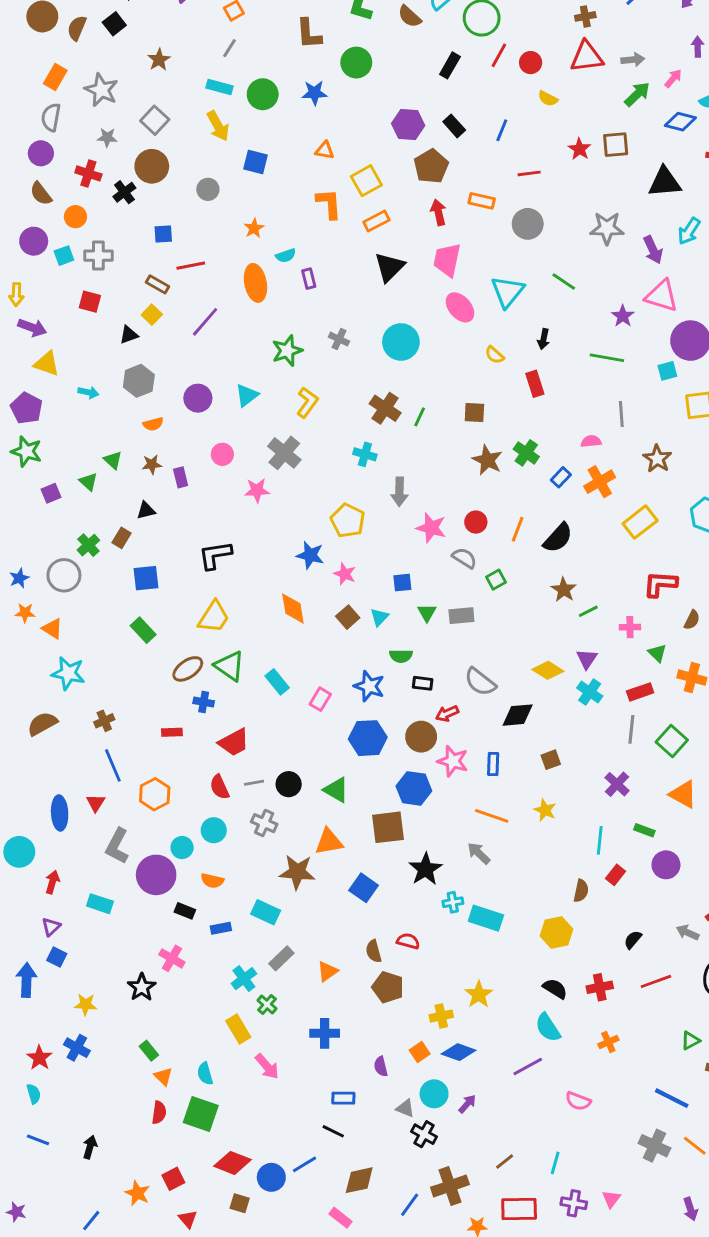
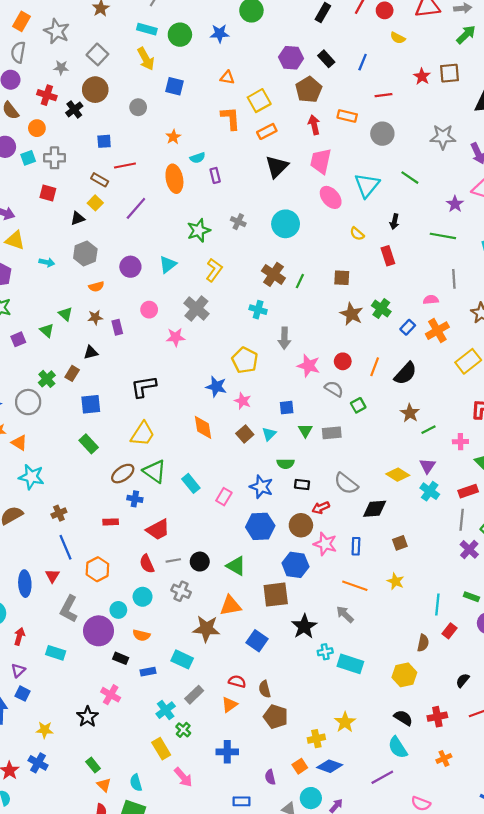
purple cross: (617, 784) -> (469, 549), moved
red semicircle: (408, 941) -> (237, 681), moved

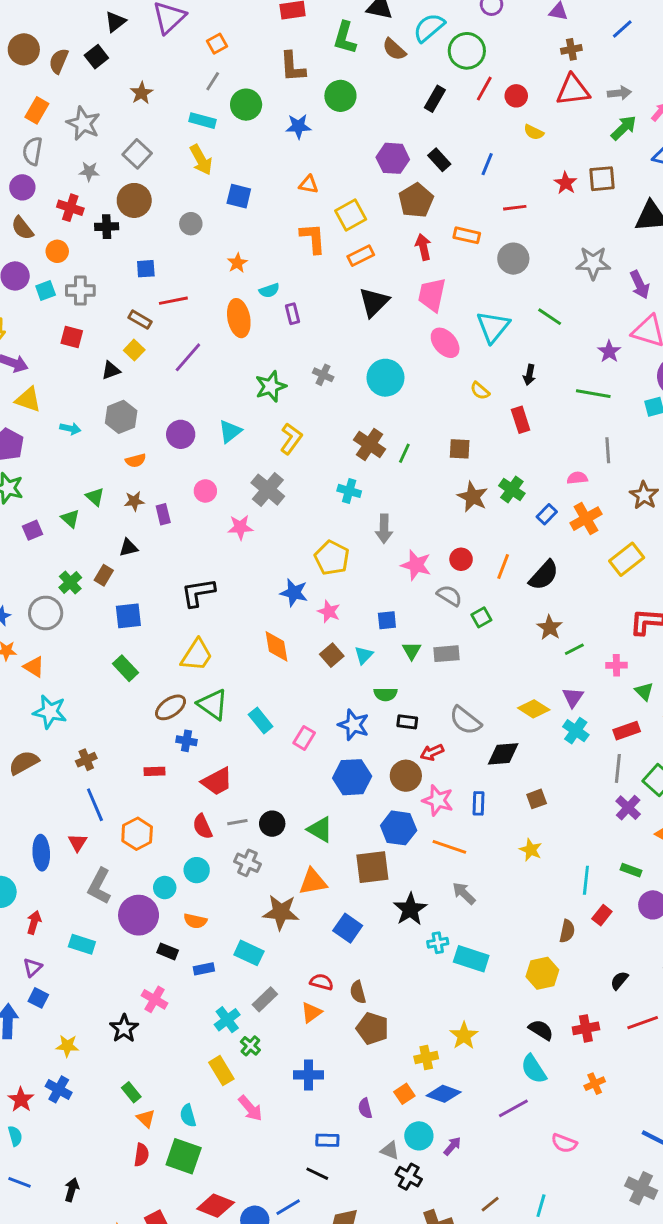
green circle: (180, 35) -> (246, 105), moved
black cross: (74, 109) -> (107, 227), turned 35
orange line: (355, 586) -> (449, 847), moved

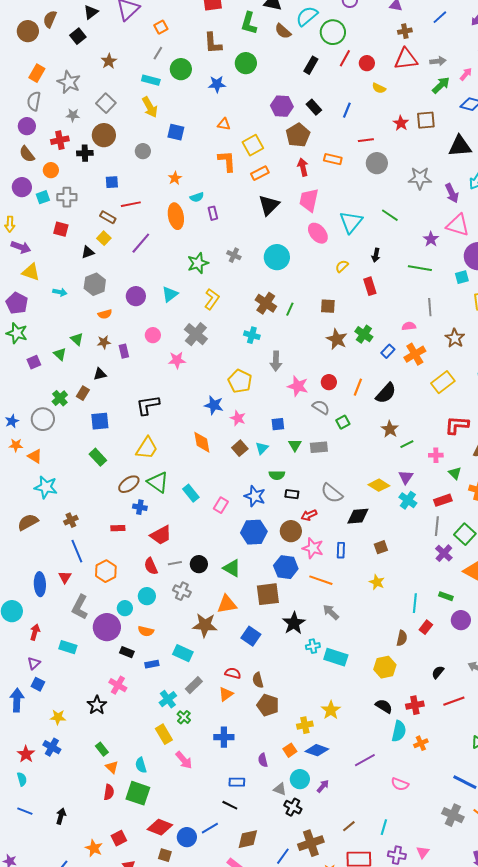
brown semicircle: (59, 61) -> (50, 19), moved
red cross: (70, 208) -> (60, 140), turned -30
gray circle: (513, 259) -> (377, 163), moved
yellow semicircle: (480, 391) -> (342, 266), turned 96
cyan semicircle: (534, 1069) -> (399, 731), moved, turned -135

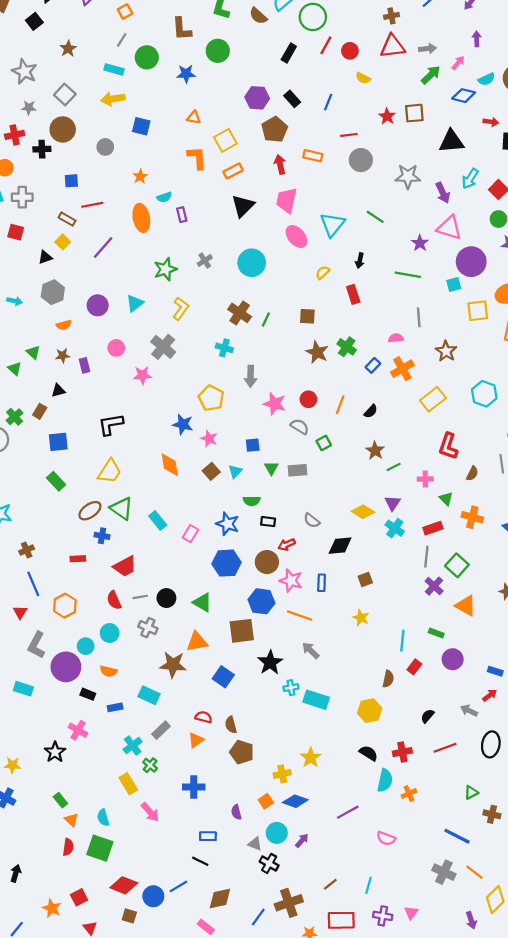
yellow arrow: (150, 107) -> (113, 99), turned 110
gray cross: (234, 255) -> (205, 261), turned 32
black semicircle: (386, 393) -> (371, 411), size x0.6
red L-shape: (457, 425) -> (448, 446), turned -75
gray semicircle: (332, 493) -> (312, 521), size x0.7

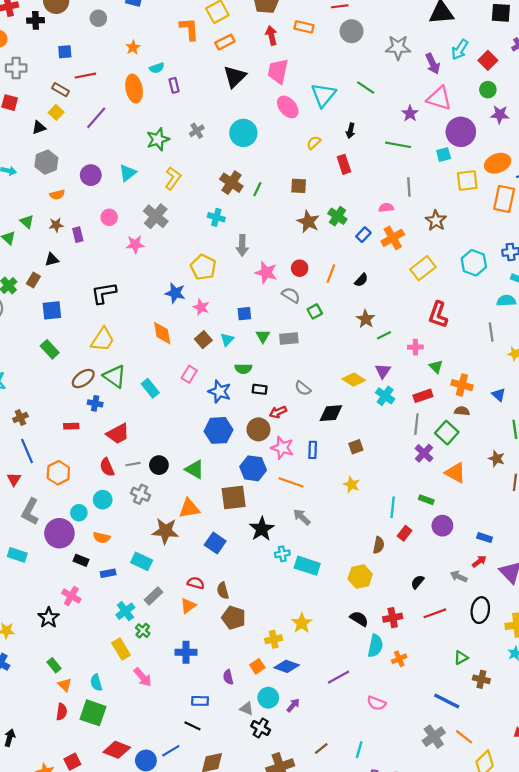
brown semicircle: (472, 474) -> (462, 411), moved, turned -112
pink rectangle: (190, 534) -> (189, 374), moved
gray cross: (444, 872) -> (434, 737), turned 30

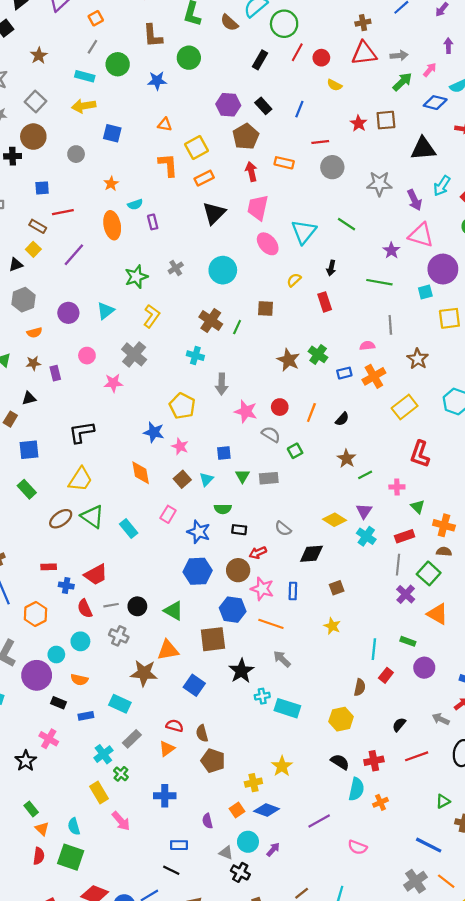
brown square: (299, 186) -> (265, 308), moved
blue rectangle: (363, 235) -> (344, 373), turned 32
blue cross: (95, 403) -> (66, 586), moved

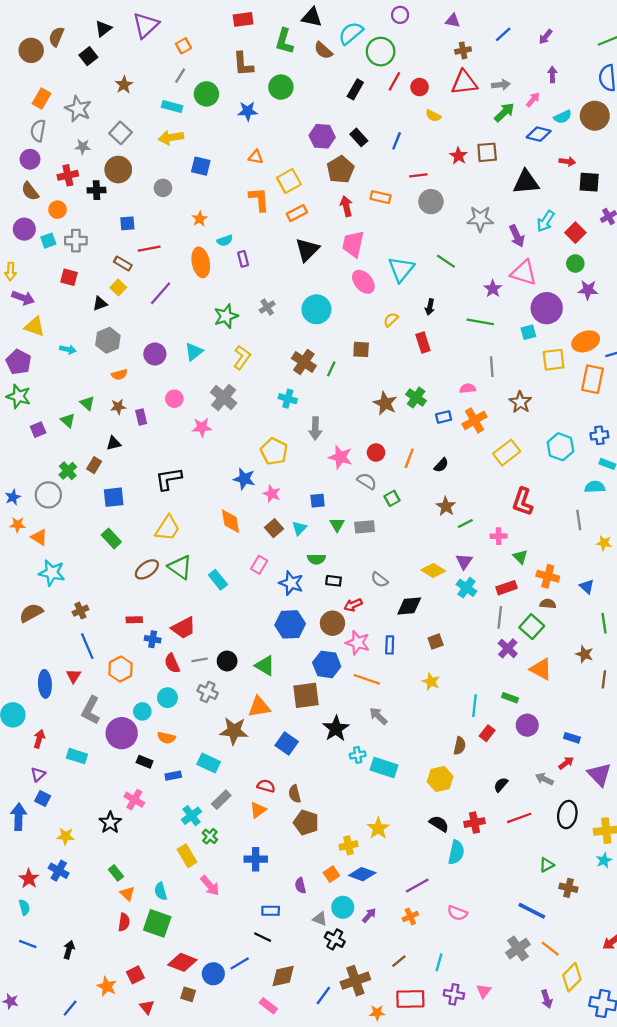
orange cross: (380, 802) -> (410, 916), moved

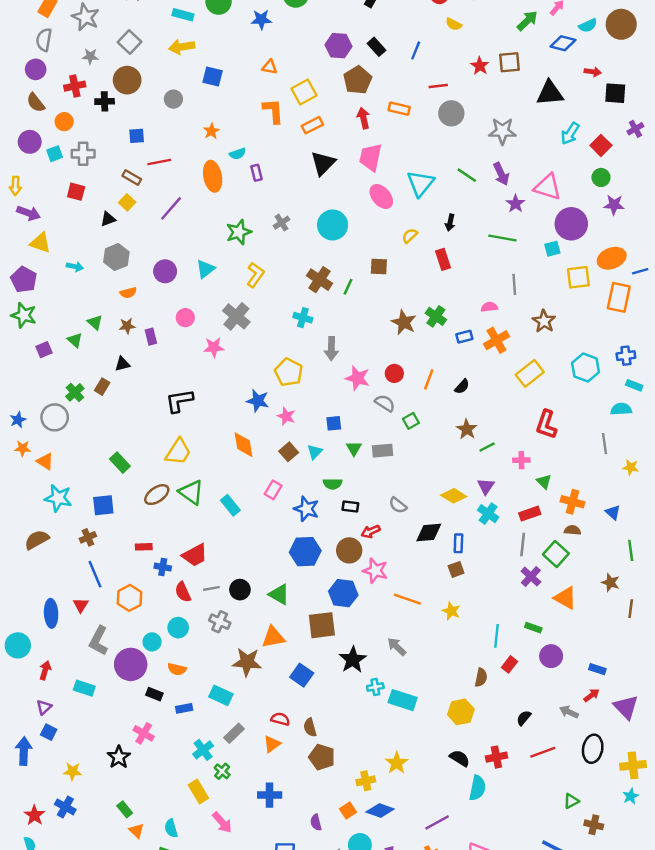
purple arrow: (517, 236) -> (501, 174), moved
blue square: (114, 497) -> (103, 505), moved
blue rectangle: (390, 645) -> (458, 543), moved
orange line: (367, 679) -> (407, 599), moved

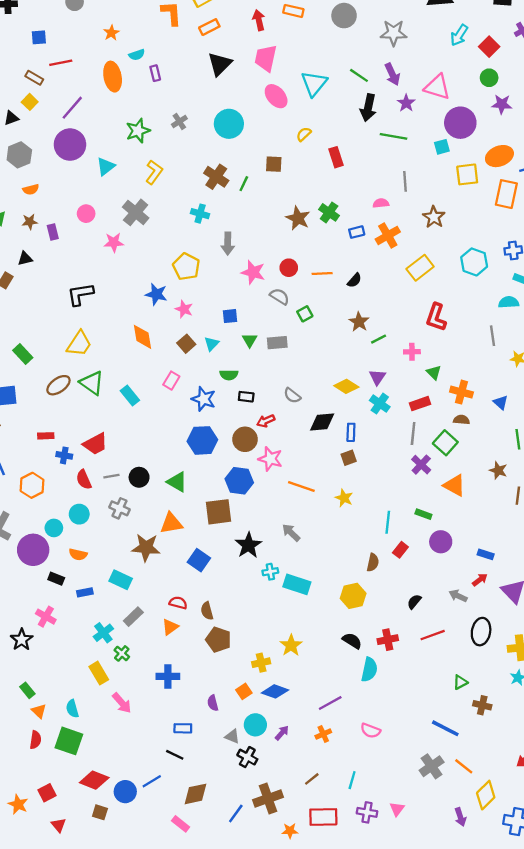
black arrow: (450, 223) -> (368, 108), moved, size x1.6
purple circle: (165, 271) -> (70, 145), moved, size x1.4
orange line: (429, 379) -> (322, 273), turned 66

